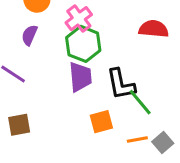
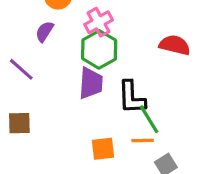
orange square: (101, 122) -> (103, 149), moved
orange line: (137, 140) -> (143, 140), moved

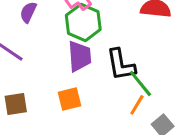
orange line: (143, 140) -> (137, 105), turned -50
orange square: (103, 149) -> (70, 99), moved

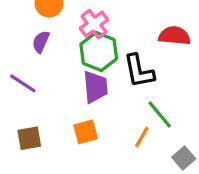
black L-shape: (121, 65) -> (139, 71), moved
orange line: (137, 105) -> (142, 137), moved

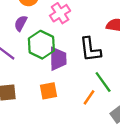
green hexagon: (99, 52) -> (41, 45), moved

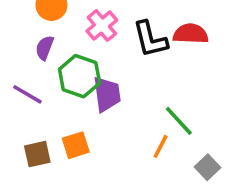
black L-shape: (90, 49) -> (150, 39), moved
orange square: (49, 91) -> (76, 145), moved

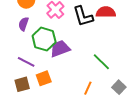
purple line: (27, 94) -> (26, 62), moved
purple trapezoid: (107, 94) -> (60, 49), turned -100
orange line: (161, 146) -> (88, 88), moved

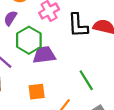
orange square: (44, 78) -> (37, 92), moved

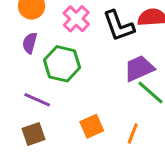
purple trapezoid: (44, 55) -> (139, 68), moved

